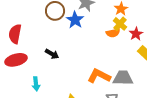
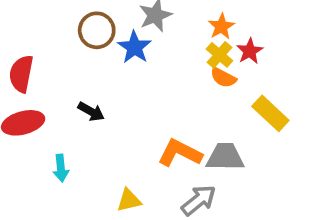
orange semicircle: (113, 33) -> (223, 78), moved, turned 40
red star: (136, 34) -> (250, 51), moved

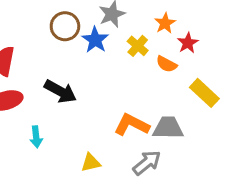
yellow cross: (219, 55) -> (138, 46), moved
black arrow: (91, 112) -> (60, 91), size x1.5

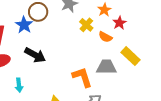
blue star: (95, 40) -> (24, 25), moved
orange L-shape: (132, 125) -> (82, 77), turned 45
gray trapezoid: (168, 128) -> (106, 67), moved

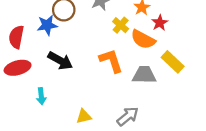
blue star: (24, 25) -> (47, 25), turned 30
orange semicircle: (105, 37) -> (143, 39), size x1.5
orange L-shape: (82, 77) -> (111, 61), moved

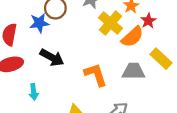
yellow cross: (121, 25) -> (111, 23), size x1.5
orange semicircle: (143, 39) -> (132, 37), turned -70
orange L-shape: (111, 61) -> (96, 75), moved

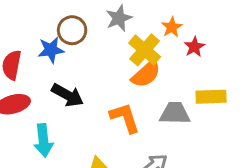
orange semicircle: (132, 37) -> (146, 74), moved
yellow rectangle: (161, 59) -> (211, 97), turned -45
cyan arrow: (34, 92) -> (43, 140), size x1.5

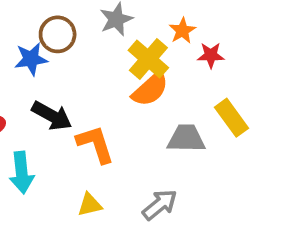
red star: (194, 47) -> (211, 55), turned 30
yellow rectangle: (211, 97) -> (232, 118), turned 56
orange L-shape: (125, 118) -> (95, 144), moved

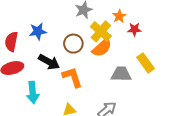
brown circle: (58, 34) -> (73, 44), moved

